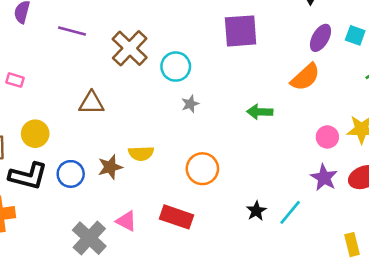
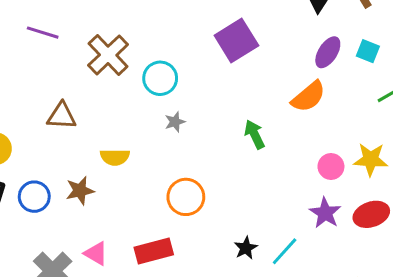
purple square: (241, 31) -> (236, 41), turned -30
green arrow: (260, 112) -> (255, 134), turned 60
yellow semicircle: (141, 153) -> (115, 157), moved
red rectangle: (176, 217) -> (154, 251), turned -36

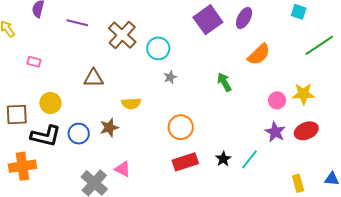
cyan square: (368, 51) -> (299, 12), moved
purple ellipse: (328, 52) -> (244, 18), moved
red rectangle: (154, 251) -> (185, 162), moved

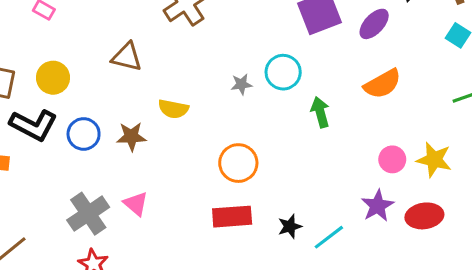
cyan circle: (158, 48) -> (283, 72), moved

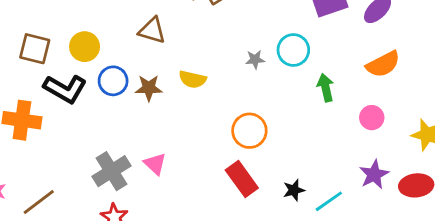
blue circle: (84, 134) -> (113, 81), moved
brown star: (131, 137) -> (149, 88), moved
pink circle: (392, 159) -> (372, 118), moved
red rectangle: (232, 217) -> (242, 179), turned 56

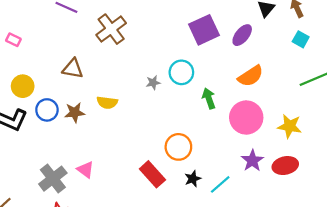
pink circle: (372, 118) -> (246, 117), size x1.8
orange circle: (249, 131) -> (178, 147), moved

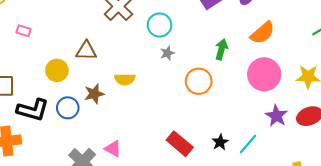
cyan circle: (181, 72) -> (160, 25), moved
yellow circle: (23, 86) -> (57, 70), moved
green arrow: (209, 98) -> (221, 49), moved, turned 42
blue circle: (47, 110) -> (68, 108), moved
orange circle: (178, 147) -> (199, 81), moved

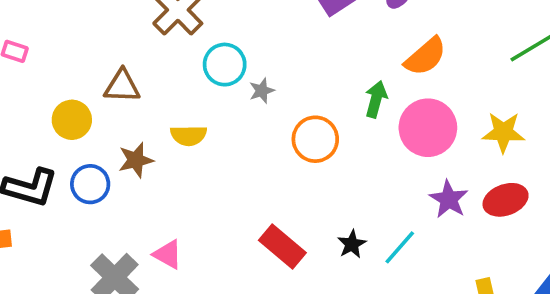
cyan circle: (160, 25) -> (225, 65), moved
green arrow: (221, 49) -> (376, 99), moved

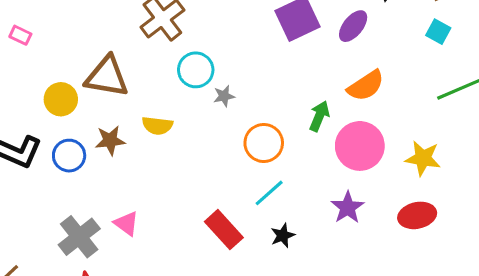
brown triangle: (122, 86) -> (107, 77), size x1.4
purple star: (449, 199) -> (348, 207), moved
cyan line: (400, 247) -> (269, 193), moved

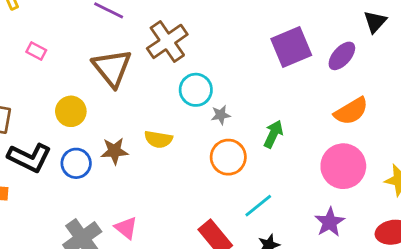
brown triangle: (107, 77) -> (112, 68), moved, turned 39
green arrow: (319, 116) -> (273, 134), moved
orange circle: (264, 143) -> (228, 157), moved

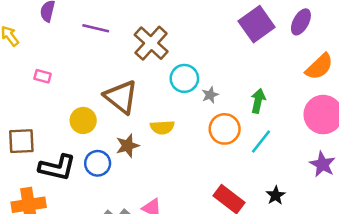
brown triangle: (112, 68) -> (121, 97), moved
cyan line: (258, 206) -> (261, 141), moved

